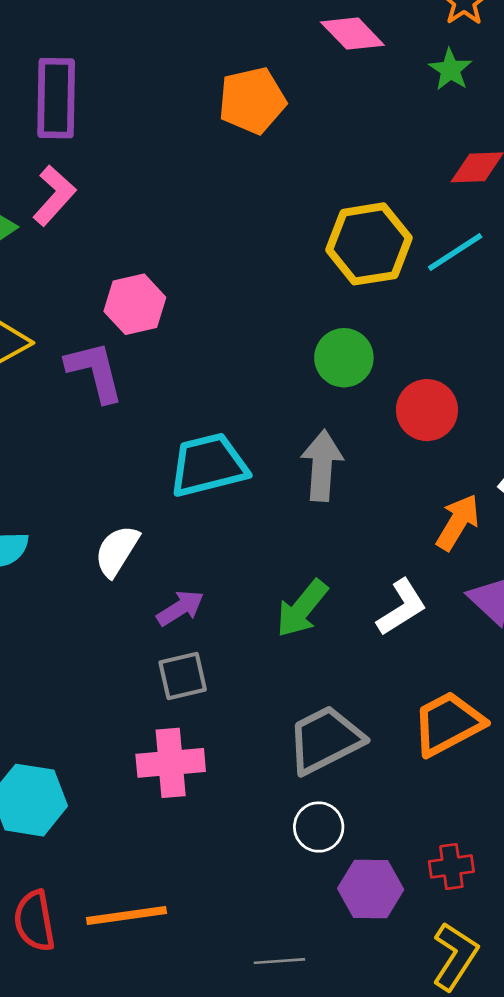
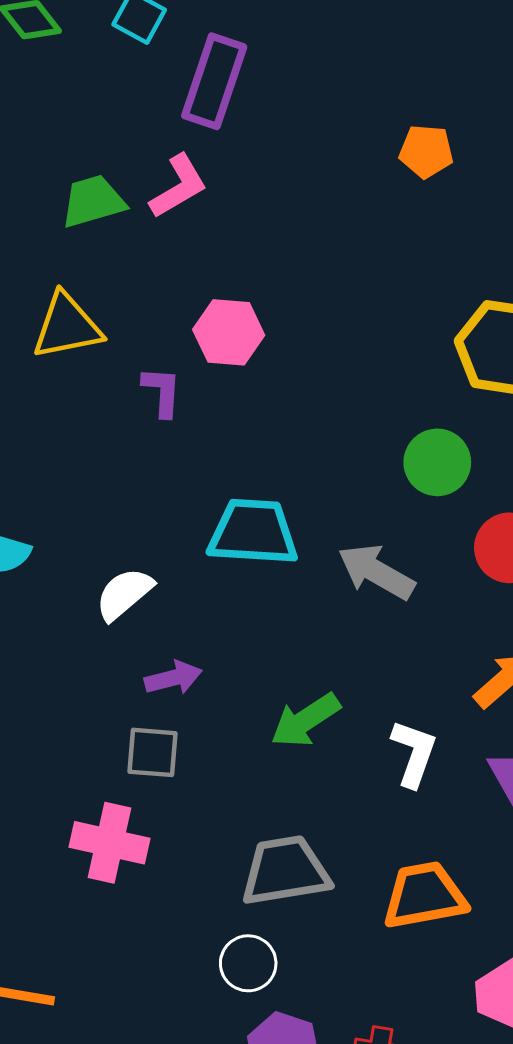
orange pentagon: (252, 100) -> (426, 151), size x0.7
purple L-shape: (95, 372) -> (162, 392), size x0.7
gray arrow: (322, 466) -> (376, 572), turned -82
white L-shape: (402, 607) -> (414, 753), turned -56

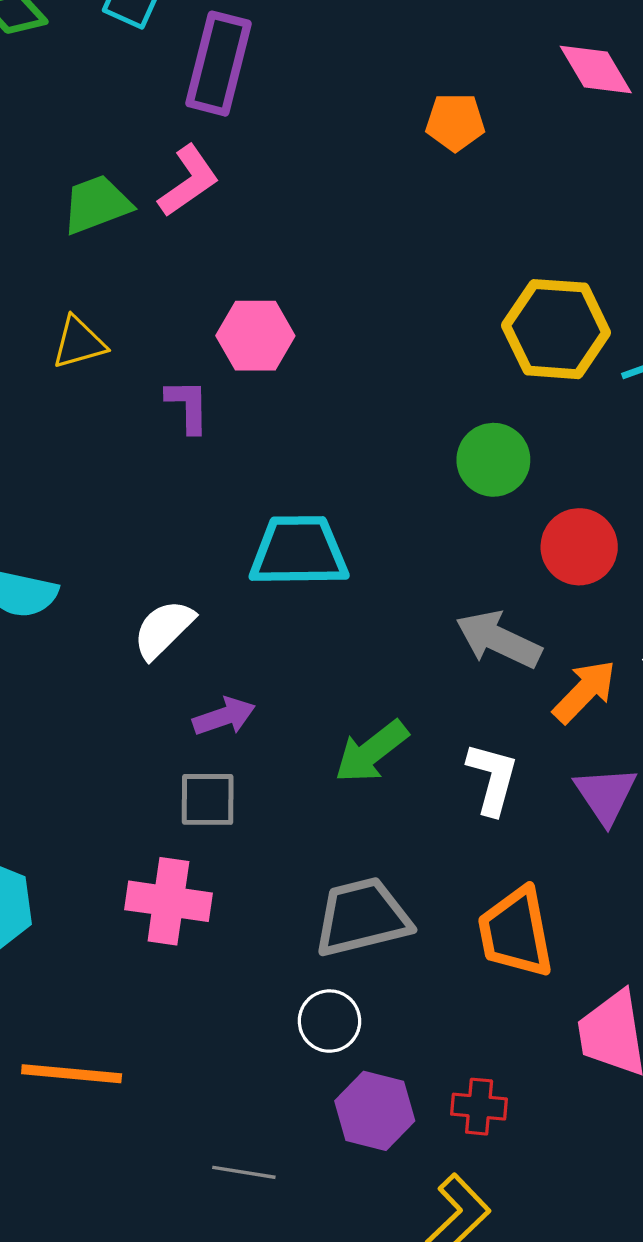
yellow triangle: (67, 326) -> (79, 343), size x0.7
gray arrow: (376, 572) -> (498, 640), moved
orange trapezoid: (424, 896) -> (516, 932), turned -86

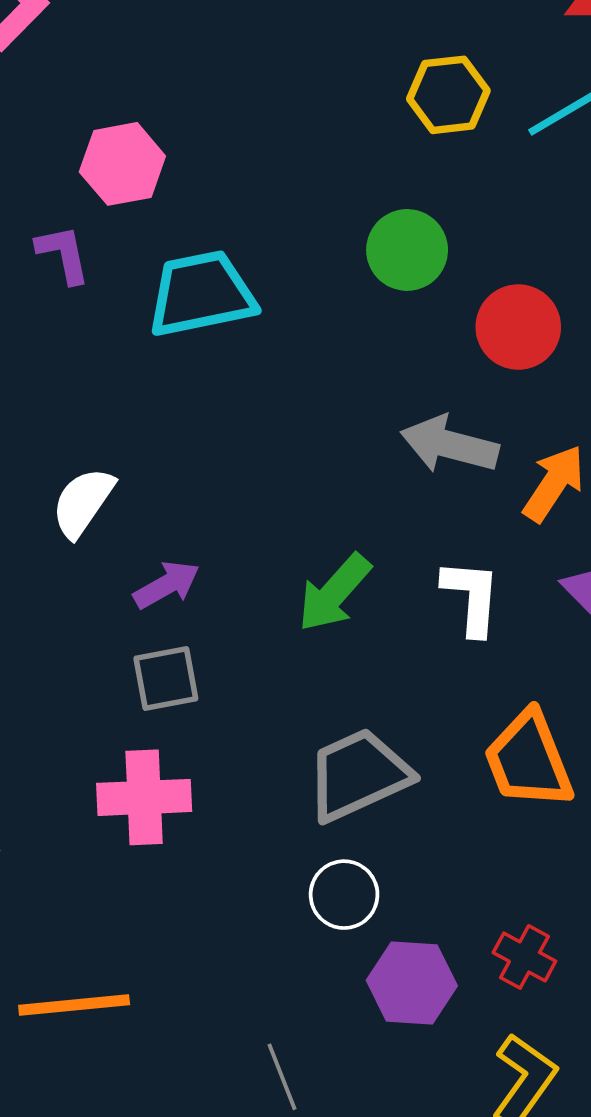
yellow hexagon: (556, 329) -> (448, 95), size x0.7
cyan trapezoid: (299, 551) -> (201, 294), moved
red cross: (479, 1107) -> (524, 957), turned 34
gray line: (244, 1172) -> (282, 1077), turned 70

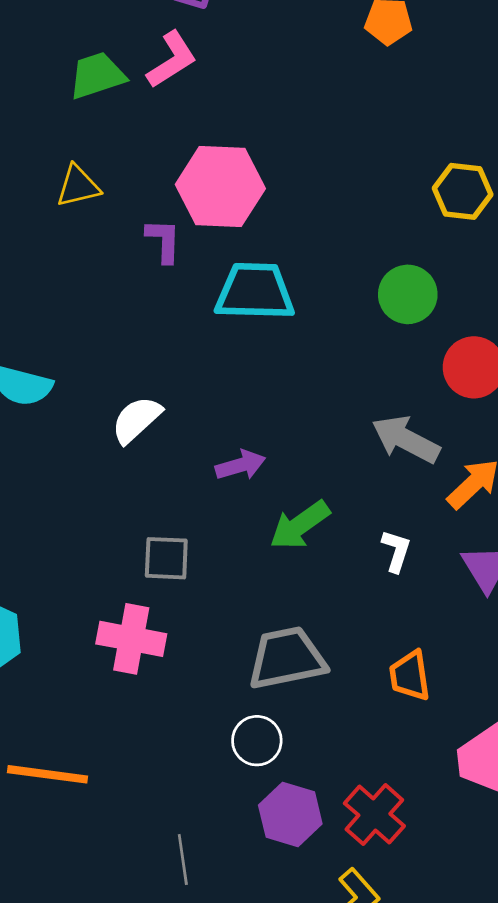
pink hexagon: (122, 164) -> (220, 187), size x1.4
purple arrow: (167, 585) -> (240, 465), moved
white L-shape: (471, 597) -> (396, 551), size x0.7
orange trapezoid: (528, 760) -> (410, 676), size x0.7
red cross: (524, 957) -> (374, 815), size x1.4

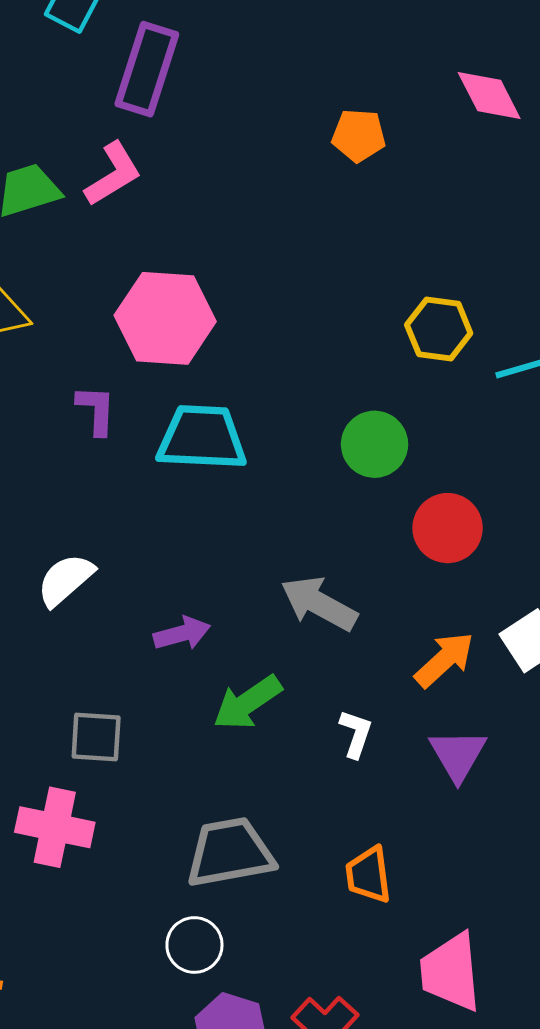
purple L-shape: (164, 241) -> (96, 410), moved
gray arrow: (406, 439) -> (319, 604), moved

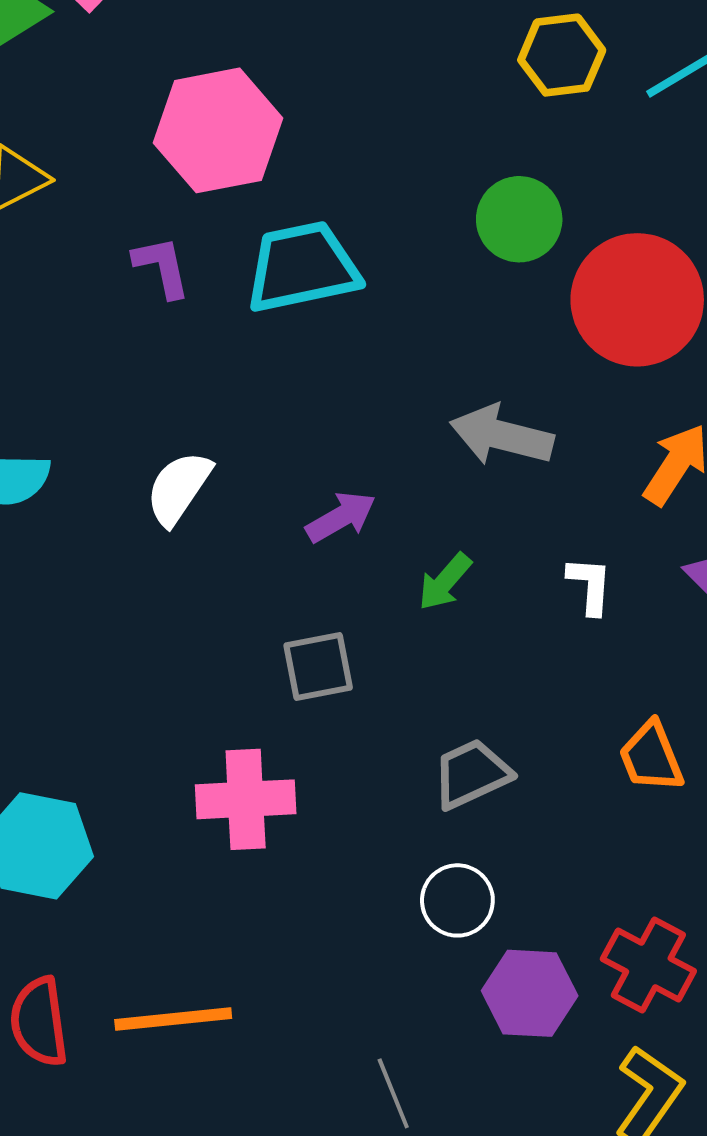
red circle: (448, 528) -> (637, 300), size x1.5
green arrow: (247, 703) -> (445, 582), size x0.7
gray square: (96, 737) -> (318, 667), moved
gray trapezoid: (230, 852) -> (472, 774), size x0.7

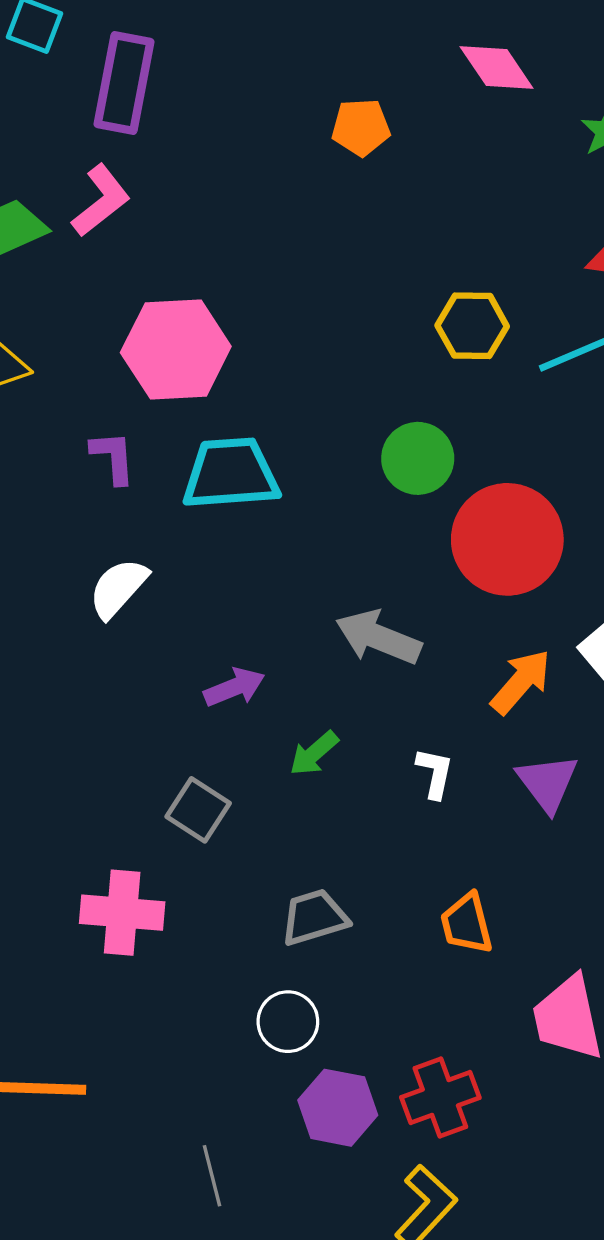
white semicircle: (179, 488) -> (118, 588), moved
gray square: (318, 667) -> (198, 810), turned 36
red cross: (648, 965) -> (440, 1098), turned 34

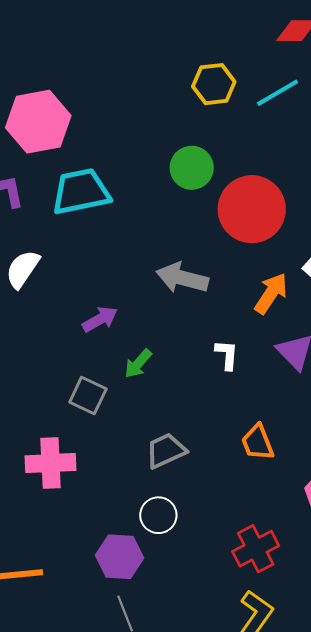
green arrow: (314, 753) -> (138, 364), moved
purple hexagon: (338, 1108) -> (120, 557), moved

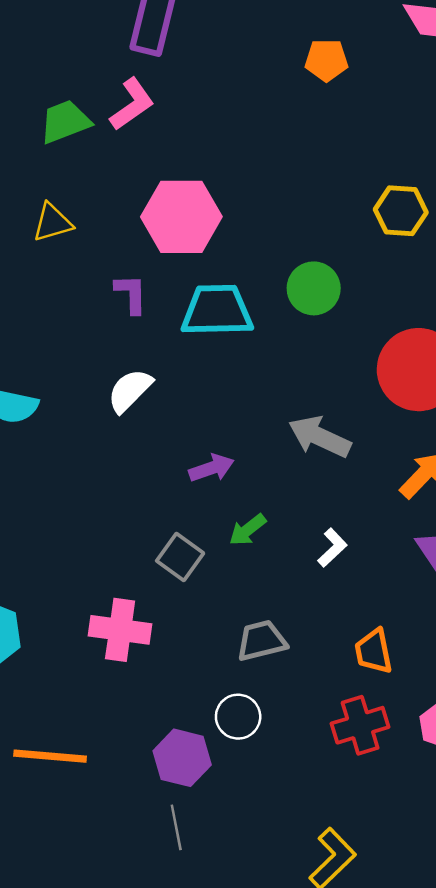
green circle: (192, 168) -> (314, 288), moved
white L-shape: (227, 355) -> (332, 548), moved, turned 32
red cross: (256, 549) -> (360, 725), moved

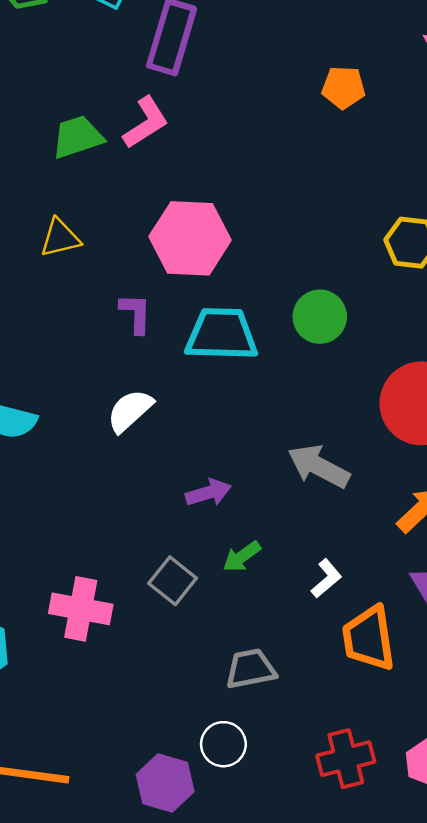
pink cross: (120, 630) -> (81, 609), moved
orange trapezoid: (374, 651) -> (369, 638), moved, size x1.4

